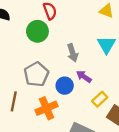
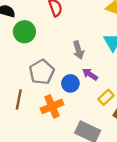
green circle: (37, 31) -> (24, 32), moved

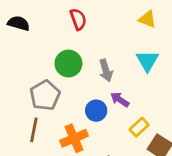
green circle: (24, 32) -> (68, 64), moved
gray pentagon: (42, 72) -> (45, 95), moved

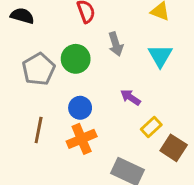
gray arrow: (106, 70) -> (116, 44), moved
gray pentagon: (45, 95) -> (39, 69), moved
blue circle: (96, 111) -> (80, 108), moved

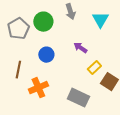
orange cross: (82, 139) -> (38, 88), moved

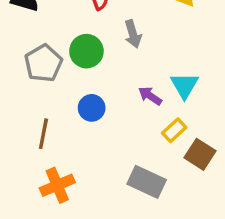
cyan triangle: (100, 20) -> (184, 86), moved
orange cross: (38, 88) -> (57, 185), moved

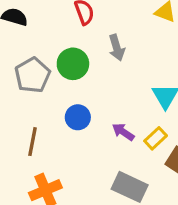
purple arrow: (150, 96) -> (123, 132), moved

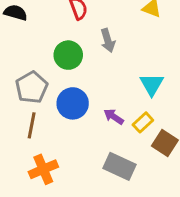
gray pentagon: (32, 75) -> (32, 87), moved
blue circle: (78, 117) -> (73, 103), size x1.4

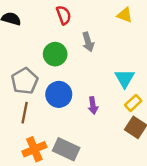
purple arrow: (114, 117) -> (93, 105), turned -133
yellow rectangle: (143, 122) -> (133, 103), moved
gray rectangle: (119, 166) -> (66, 149), moved

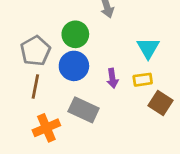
green circle: (55, 54) -> (75, 34), moved
yellow rectangle: (133, 103) -> (143, 80), moved, turned 35
gray rectangle: (66, 149) -> (84, 110), moved

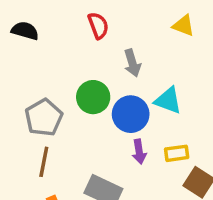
cyan triangle: (148, 48) -> (168, 100), moved, turned -40
blue circle: (74, 66) -> (131, 114), moved

